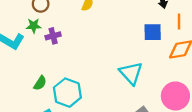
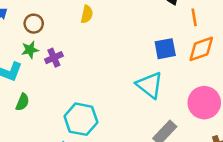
blue square: (153, 32) -> (165, 49), moved
green semicircle: (40, 83) -> (22, 102), moved

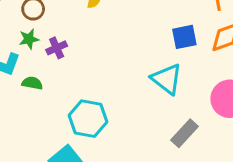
green semicircle: (22, 102) -> (32, 83), moved, turned -102

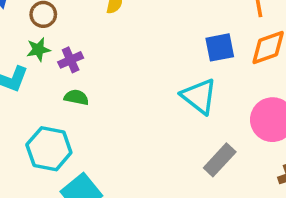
green semicircle: (32, 83) -> (76, 97), moved
cyan hexagon: (88, 119) -> (49, 149), moved

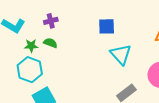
blue square: (220, 47) -> (107, 26), moved
green star: (38, 50) -> (31, 46), moved

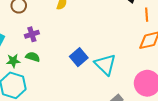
blue square: (107, 26) -> (79, 57), moved, turned -36

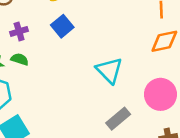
blue square: (79, 57) -> (62, 26), moved

